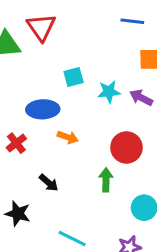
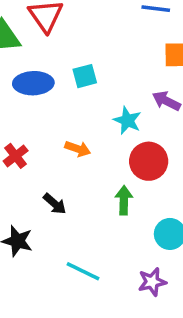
cyan star: (109, 92) -> (127, 120), moved, turned 30
blue ellipse: (43, 109) -> (33, 83), moved

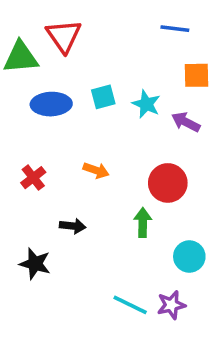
cyan star: (127, 120) -> (146, 104), moved
black arrow: (55, 204) -> (73, 226), turned -35
cyan line: (83, 271) -> (130, 305), moved

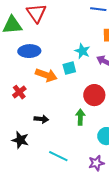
cyan square: (103, 97) -> (69, 68), moved
orange arrow: (96, 170) -> (46, 75), moved, size x1.5
cyan line: (130, 305) -> (58, 156), moved

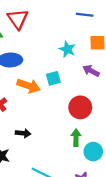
cyan star: (82, 51) -> (67, 49), moved
green arrow: (80, 117) -> (76, 138), moved

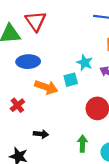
cyan star: (67, 49) -> (85, 63), moved
green arrow: (76, 138) -> (82, 144), moved

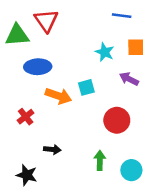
cyan star: (85, 63) -> (105, 52), moved

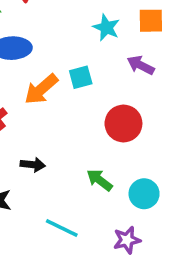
orange arrow: (58, 96) -> (41, 89), turned 120
green arrow: (100, 160) -> (99, 180), turned -54

